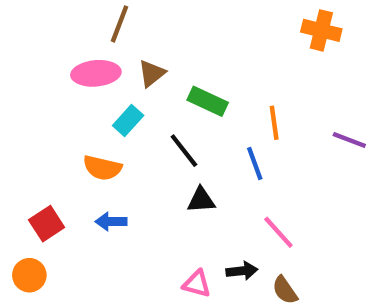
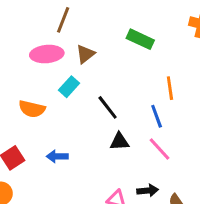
green rectangle: (208, 101) -> (140, 39), moved
orange semicircle: (102, 168) -> (32, 109), moved
pink line: (278, 232) -> (160, 149), moved

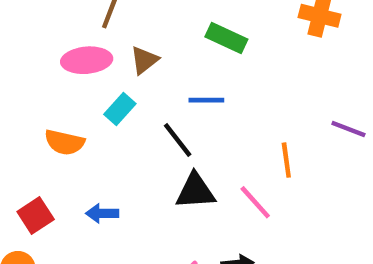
orange line: (170, 88) -> (286, 160), moved
blue line: (157, 116) -> (206, 100), moved, turned -70
black triangle: (119, 142) -> (195, 191), size x1.4

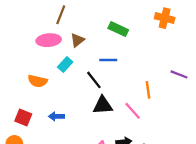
red square: (36, 216) -> (23, 117), turned -35

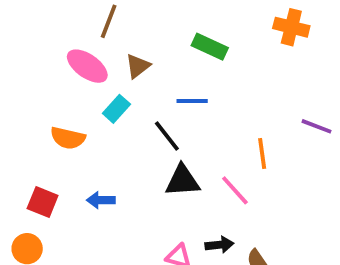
pink ellipse: (49, 40) -> (87, 66), turned 40

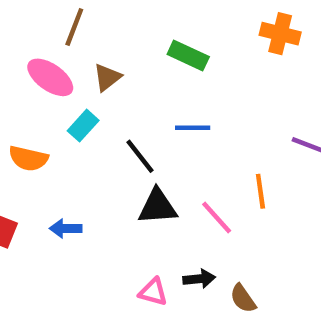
blue line: (192, 101) -> (193, 128), moved
orange line: (262, 153) -> (260, 191), moved

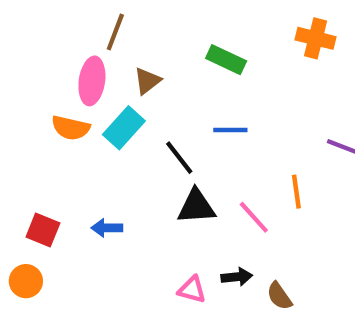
pink ellipse: (50, 77) -> (92, 81), turned 63
cyan rectangle: (83, 126) -> (124, 128), size x1.4
orange semicircle: (28, 158) -> (71, 128), moved

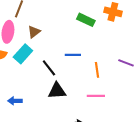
green rectangle: (226, 60) -> (86, 20), moved
orange line: (296, 192) -> (97, 70), moved
pink line: (254, 217) -> (96, 96), moved, turned -48

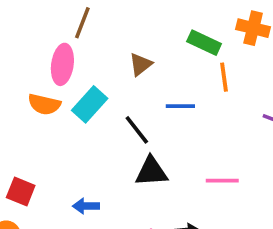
brown triangle: (34, 32) -> (140, 64), moved
orange line: (97, 70) -> (224, 77), moved
blue arrow: (15, 101) -> (86, 206), moved

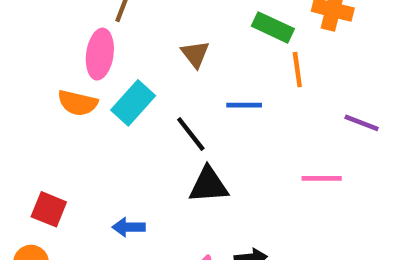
brown triangle: (140, 64) -> (195, 54), turned -30
pink line: (222, 181) -> (322, 178), moved

